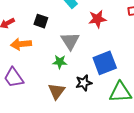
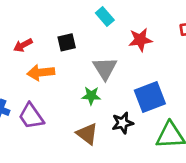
black square: (41, 21) -> (67, 42), turned -32
brown triangle: (57, 91) -> (87, 134), turned -30

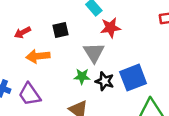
red star: (140, 40) -> (110, 28), moved
black star: (123, 123) -> (105, 81), moved, turned 30

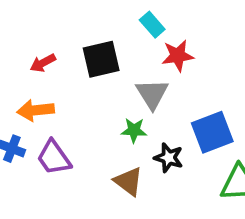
black square: (61, 30) -> (101, 59), size x1.5
orange arrow: (38, 56) -> (36, 110), moved
black star: (105, 81) -> (169, 158), moved

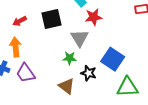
orange arrow: (36, 110) -> (16, 47), turned 90
blue square: (212, 132) -> (113, 59), turned -35

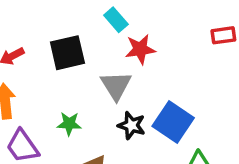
green star: (70, 58) -> (69, 124), moved
black star: (89, 73) -> (132, 125), moved

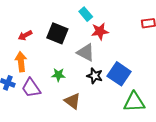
black square: (67, 53) -> (57, 33), turned 35
gray triangle: (116, 86) -> (86, 53), turned -30

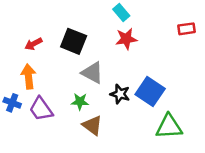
cyan rectangle: (86, 14) -> (121, 13), moved
gray triangle: (86, 53) -> (92, 73), moved
green star: (58, 75) -> (80, 102), moved

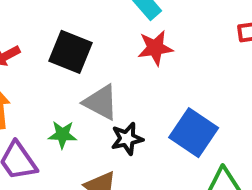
black star: (120, 94) -> (127, 139), moved, turned -30
green star: (80, 102) -> (62, 135), moved

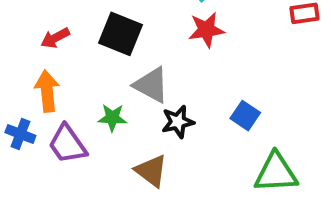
blue square: (194, 133) -> (245, 116), size x0.6

